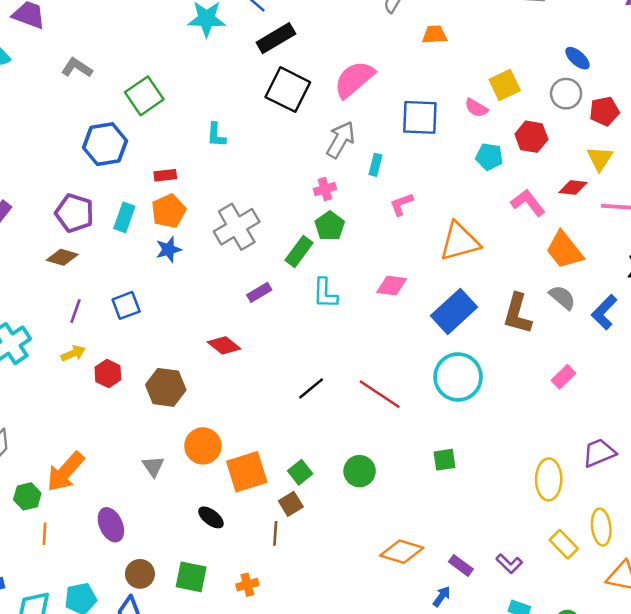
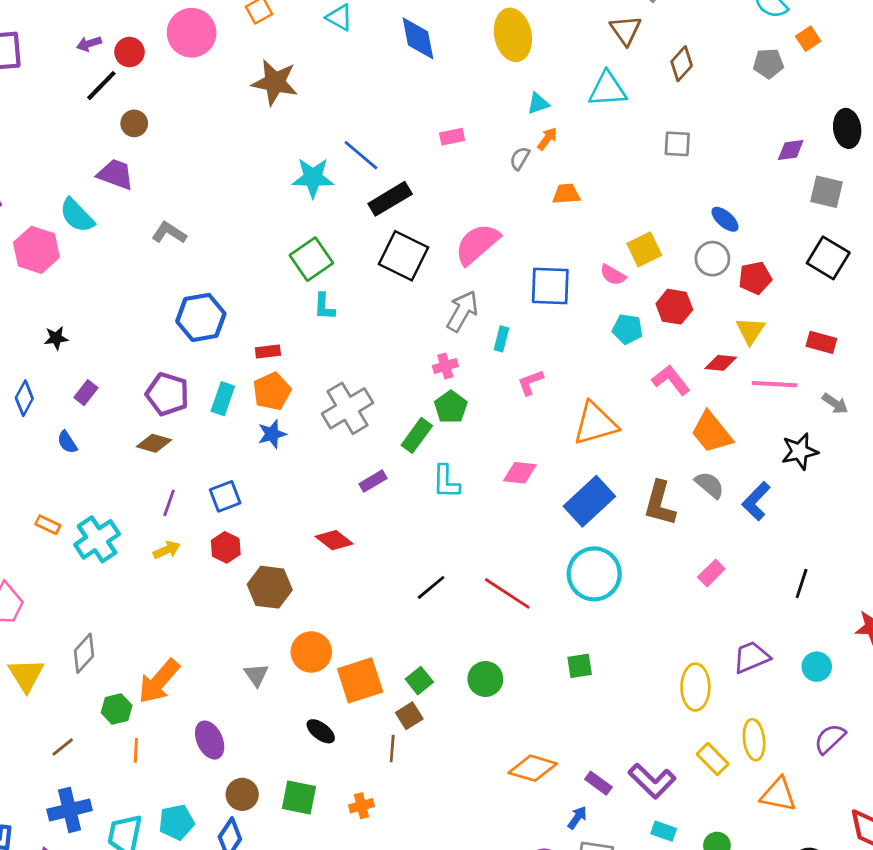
green square: (144, 96) -> (311, 259), moved
red hexagon: (108, 374) -> (226, 547), moved
purple L-shape: (509, 564) -> (652, 781), size x1.6

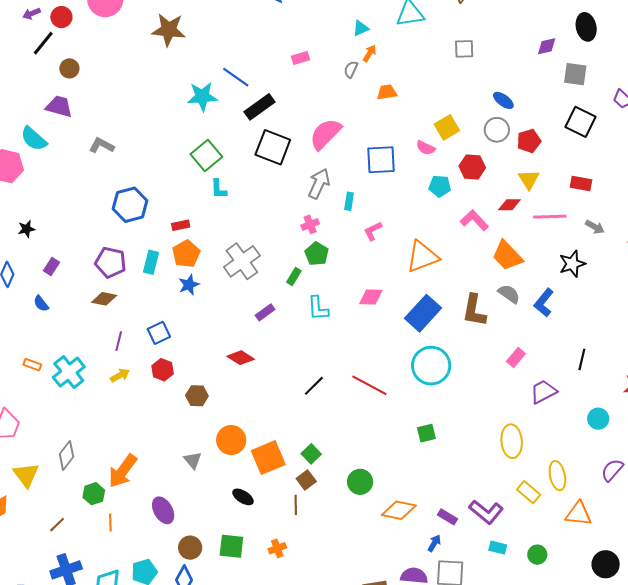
green rectangle: (417, 435) -> (294, 277), size x0.7
brown hexagon: (270, 587) -> (197, 396), size x0.7
purple trapezoid: (751, 657) -> (543, 392), moved
green circle: (485, 679) -> (360, 482), moved

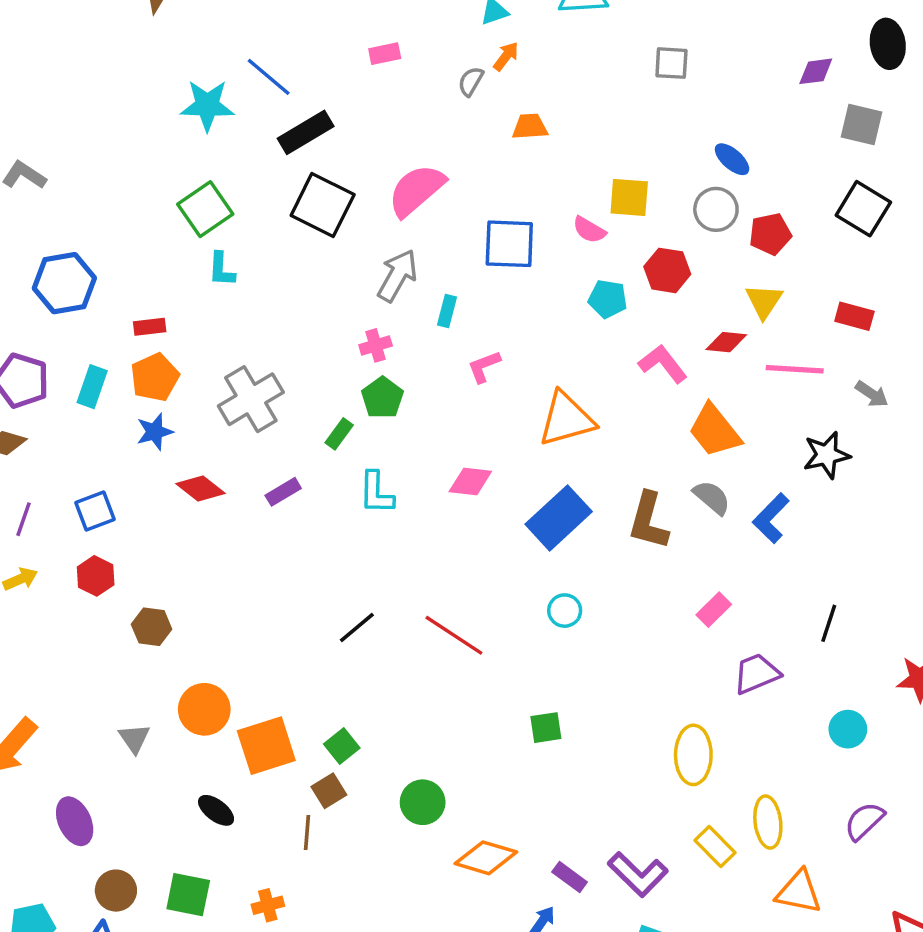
yellow square: (447, 127) -> (629, 197), turned 30
red diamond: (241, 358) -> (200, 488), moved
cyan circle: (431, 366) -> (565, 611), size x0.5

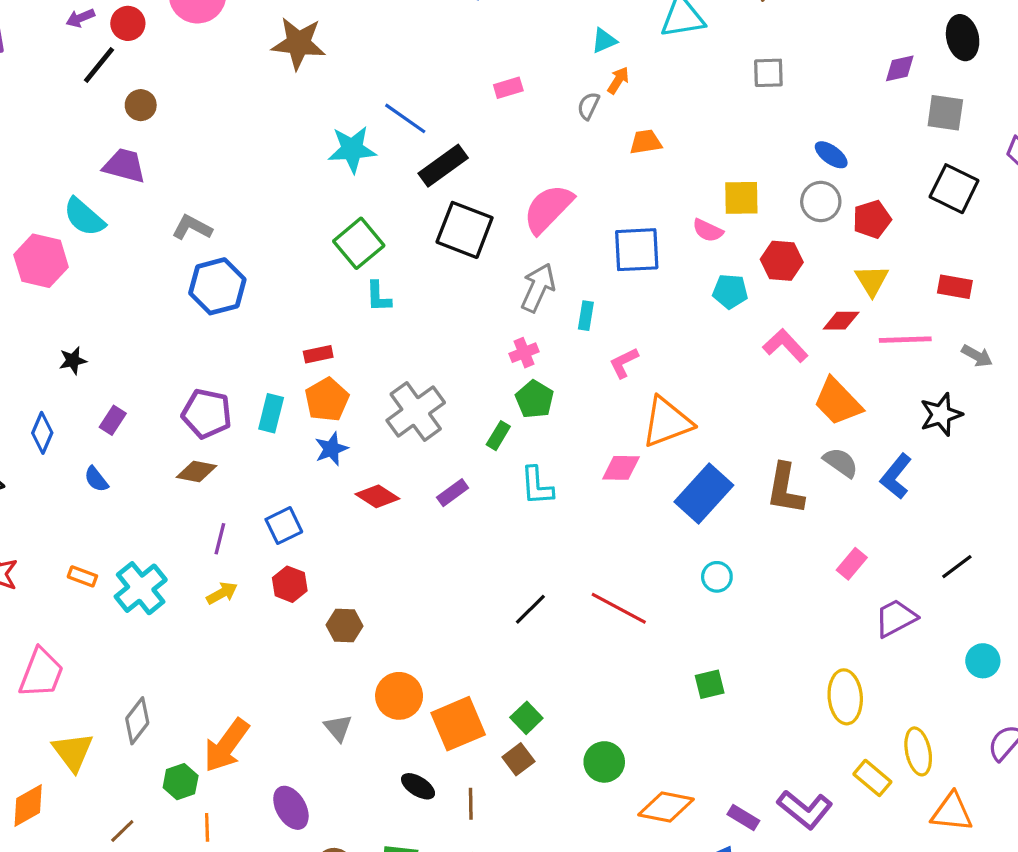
blue hexagon: (64, 283) -> (217, 286), moved
orange triangle: (566, 419) -> (667, 422), moved
black line: (829, 623) -> (957, 567), turned 40
brown line: (307, 833) -> (471, 804), moved

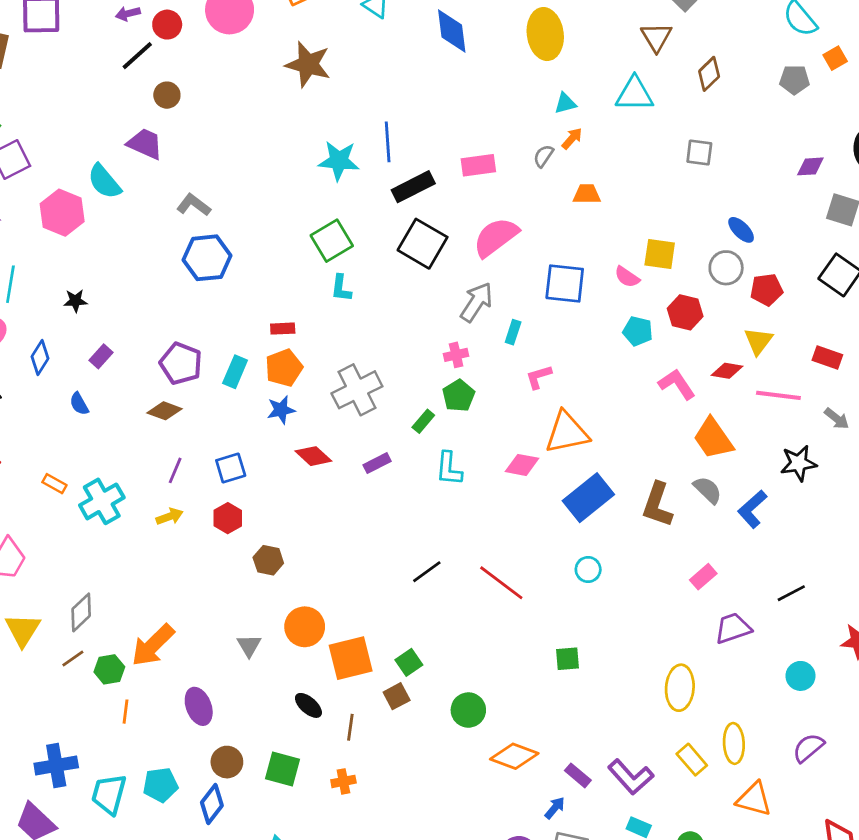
pink rectangle: (508, 88) -> (478, 165), moved, size x1.4
blue line: (405, 118) -> (388, 142), turned 42
brown line: (122, 831) -> (73, 658), moved

